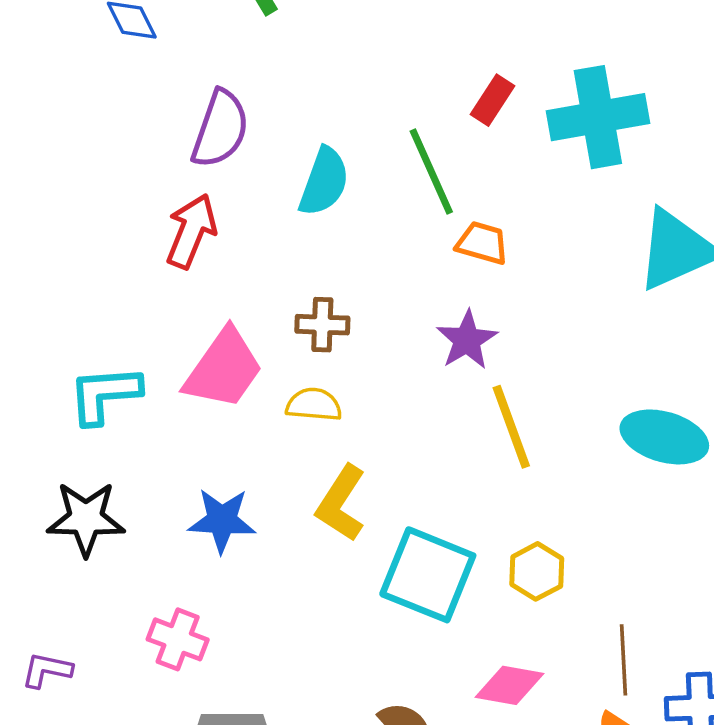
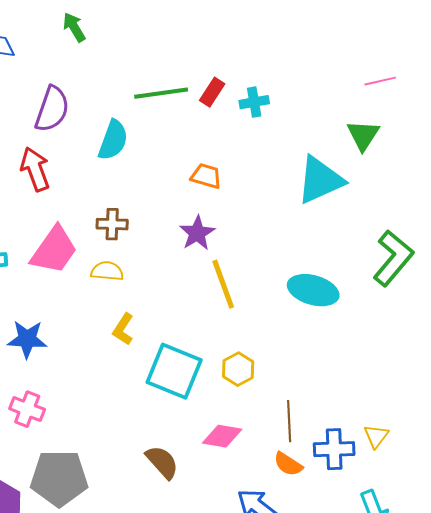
cyan cross: (598, 117) -> (254, 102), moved, size x0.5
green line: (431, 172) -> (161, 93), moved, turned -74
red arrow: (191, 231) -> (35, 169), turned -42
yellow L-shape: (341, 503) -> (123, 329), size x0.7
blue star: (222, 520) -> (27, 339), moved

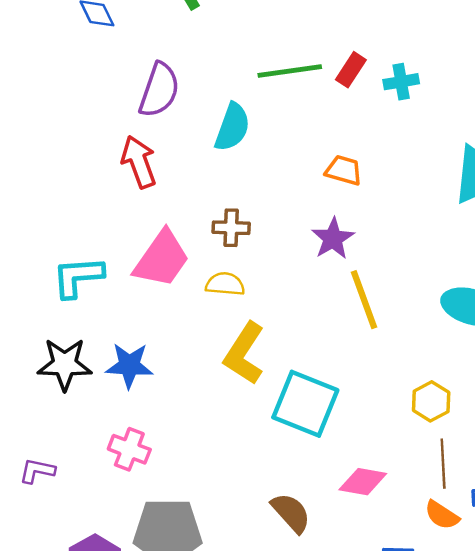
yellow L-shape: (123, 329) -> (244, 353), size x1.6
yellow hexagon: (238, 369) -> (431, 401), moved

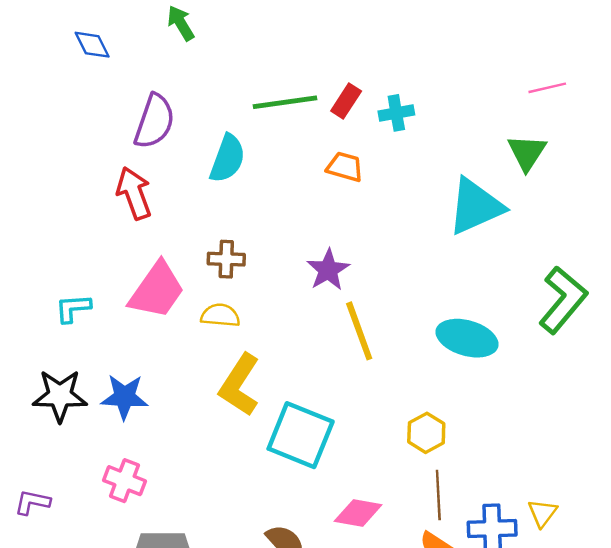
orange trapezoid: (344, 170) -> (345, 167), moved
cyan L-shape: (78, 277) -> (73, 308), size x0.7

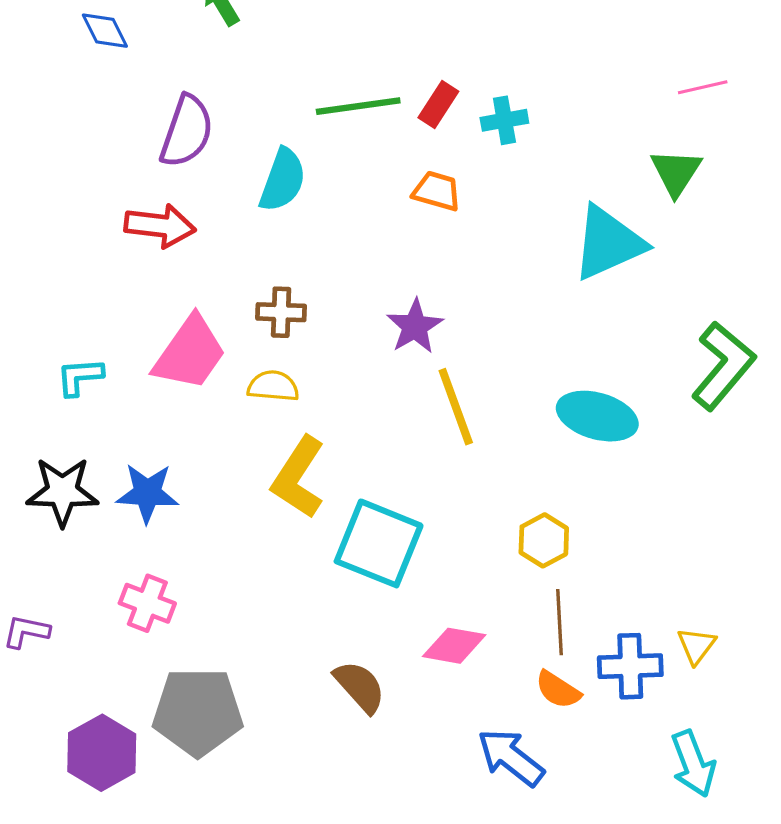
red arrow: (134, 193) -> (160, 226), turned 117

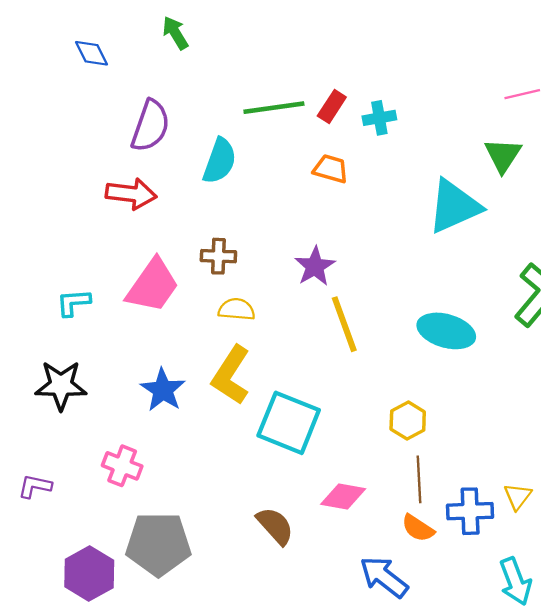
yellow semicircle: (273, 386) -> (237, 309), moved
blue star: (147, 493) -> (163, 390), moved, turned 30

